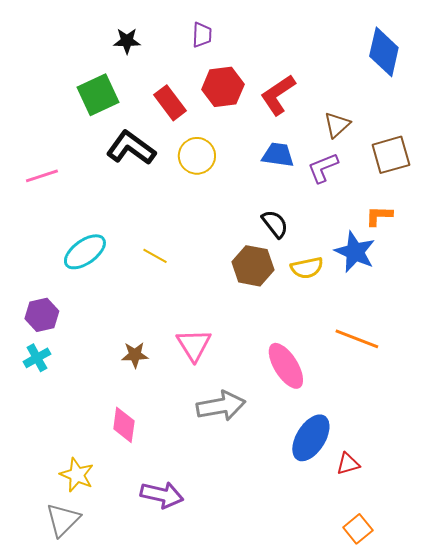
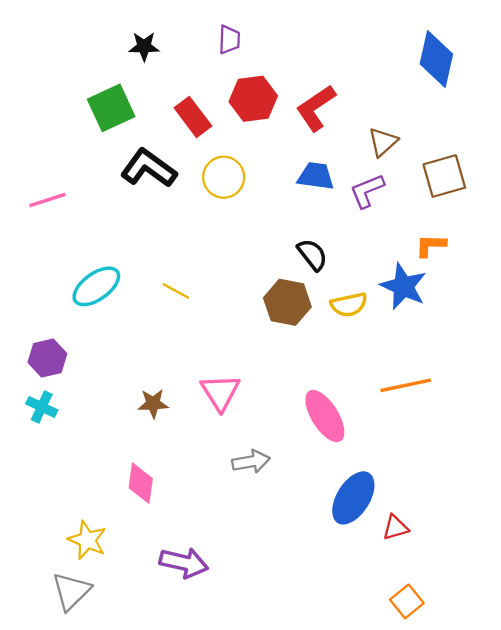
orange line: (357, 339) -> (406, 385), turned -33
cyan cross: (37, 358) -> (42, 407), turned -36
gray arrow: (221, 406) -> (251, 462), size x0.7

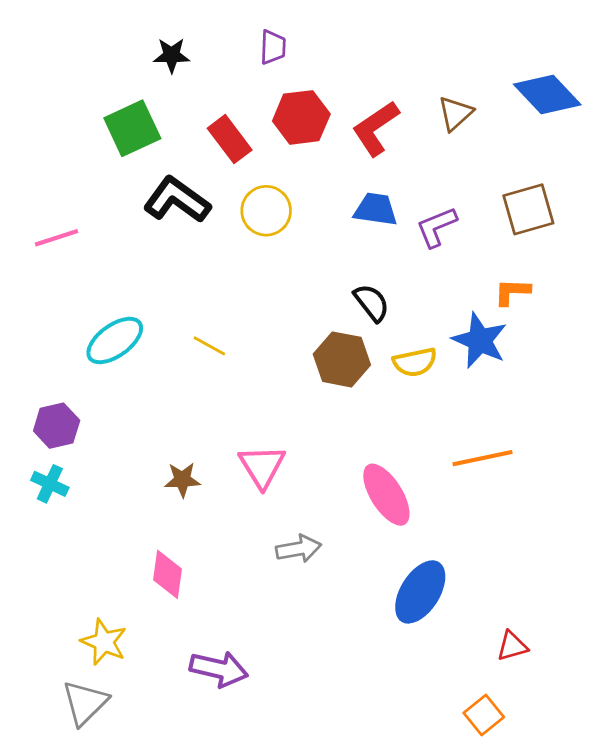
blue diamond: (436, 59) -> (547, 94), moved, turned -56
brown triangle: (383, 142) -> (455, 113), moved
red triangle: (395, 528) -> (512, 646), moved

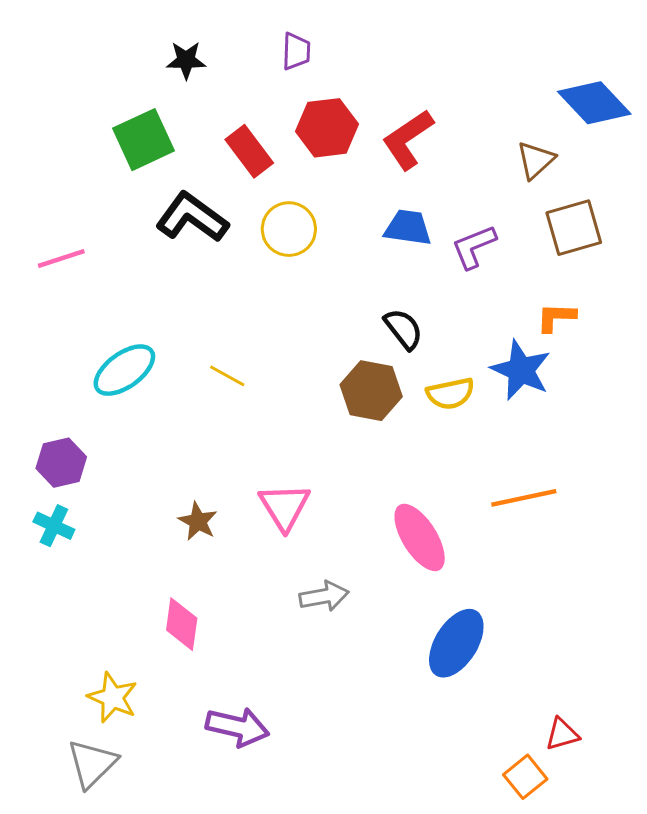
brown triangle: (455, 113) -> (536, 160), moved
brown star: (182, 480) -> (198, 521), turned 30
red triangle: (512, 646) -> (562, 734), moved

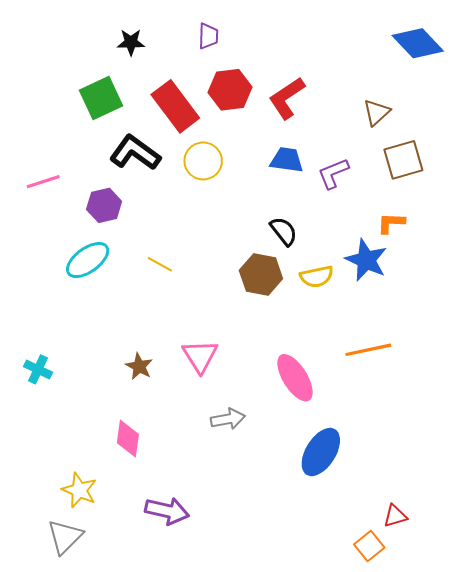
blue diamond: (594, 103) -> (418, 43), moved
red rectangle: (249, 151) -> (175, 106), size x1.4
purple hexagon: (61, 463) -> (104, 205), moved

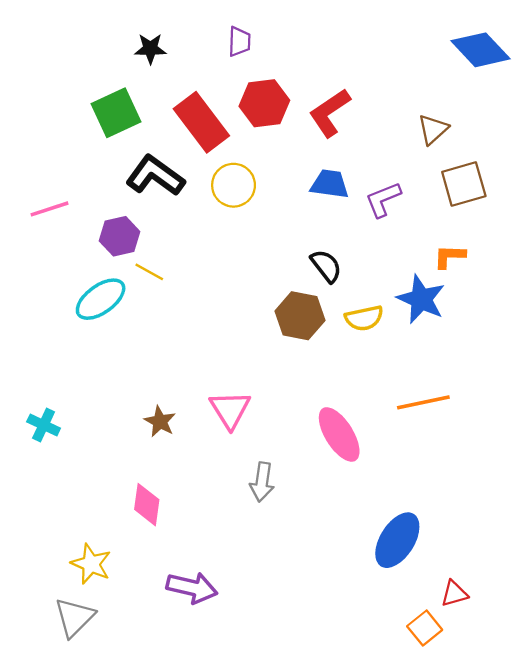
yellow line: (160, 264) -> (149, 272), moved
gray arrow: (228, 419) -> (262, 482), turned 108
blue ellipse: (321, 452) -> (397, 540), moved

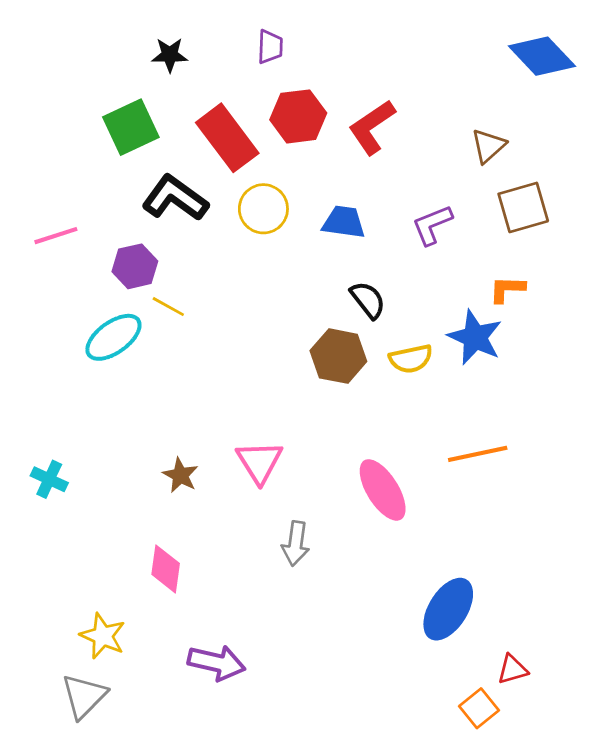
blue trapezoid: (330, 184) -> (344, 222), moved

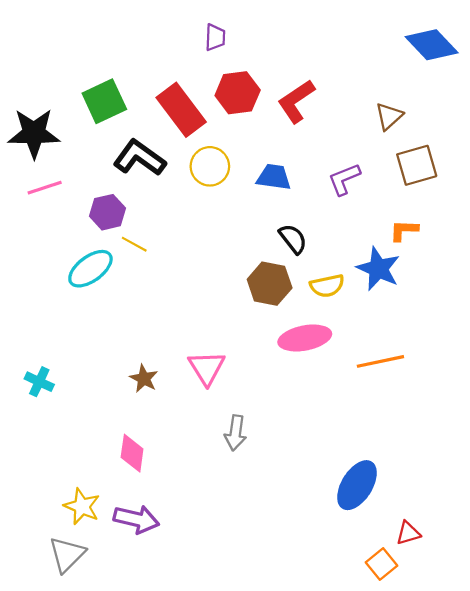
black star: (170, 55) -> (34, 133), moved, size x1.8
pink ellipse: (383, 490) -> (305, 338), moved, turned -69
purple arrow: (217, 663) -> (136, 519), moved

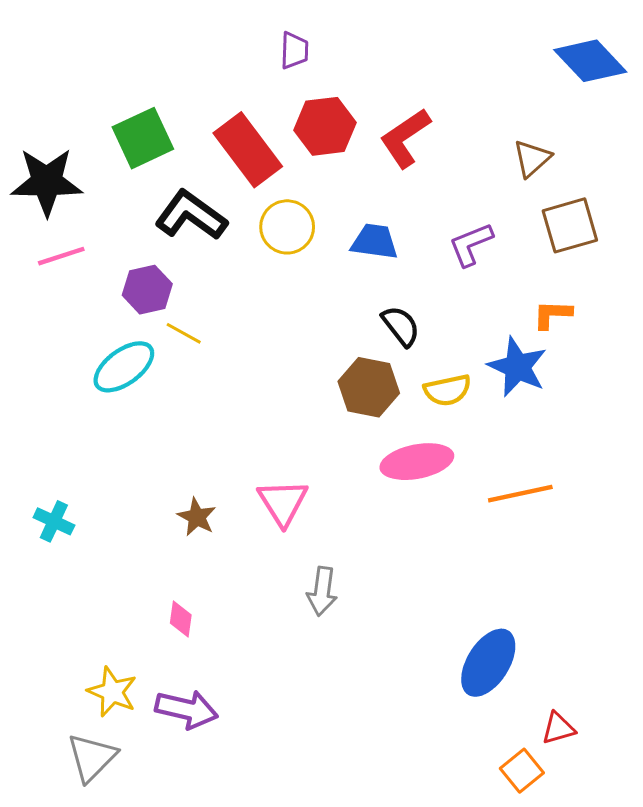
pink diamond: (132, 453) -> (181, 619), size x0.7

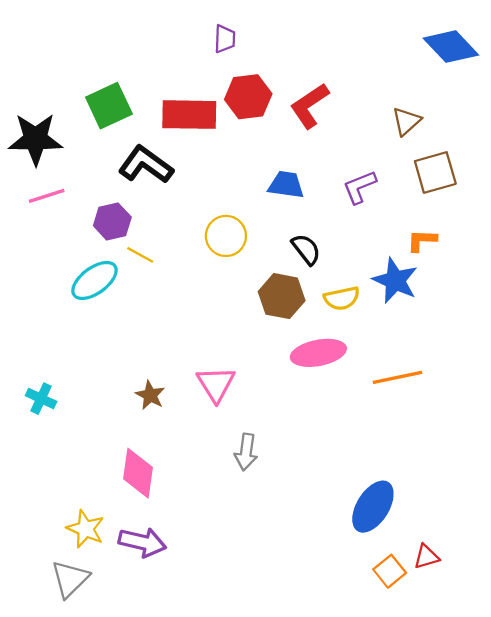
red rectangle: (248, 150) -> (189, 115), turned -52
yellow circle: (287, 227) -> (226, 236), moved
pink diamond: (181, 619) -> (138, 473), size x1.8
orange square: (522, 771) -> (390, 571), moved

